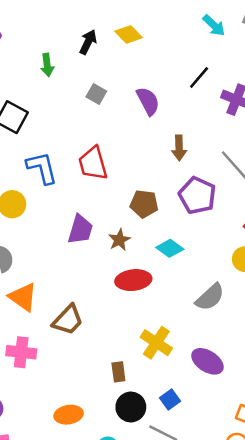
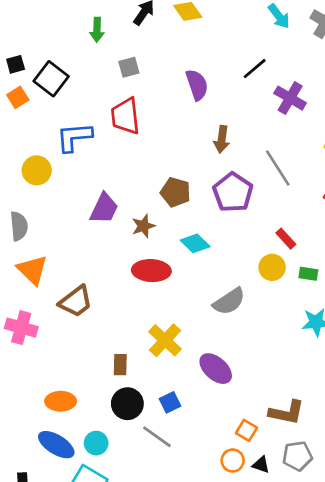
gray square: (96, 94) -> (129, 67), moved, turned 36
red trapezoid: (93, 163) -> (125, 116), moved
blue L-shape: (42, 168) -> (74, 137), turned -90

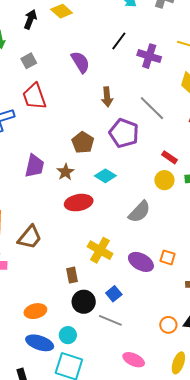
brown pentagon: (175, 192) -> (83, 142), turned 30
orange square: (247, 430) -> (168, 257), moved

